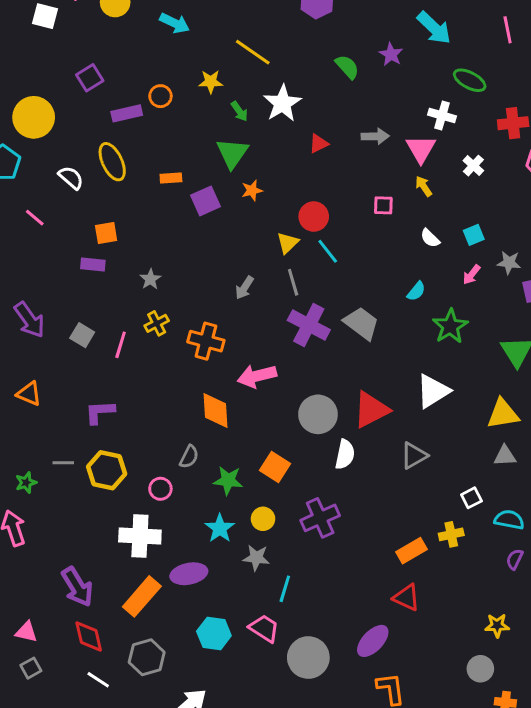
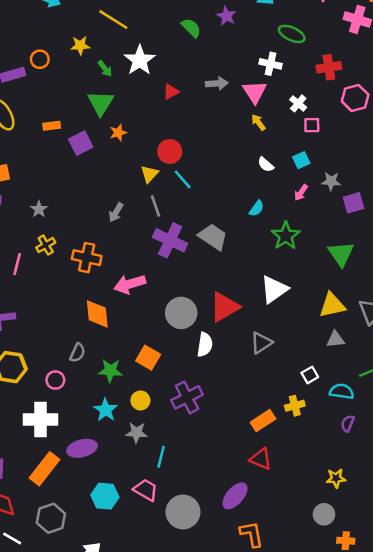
pink square: (383, 205) -> (312, 125), moved

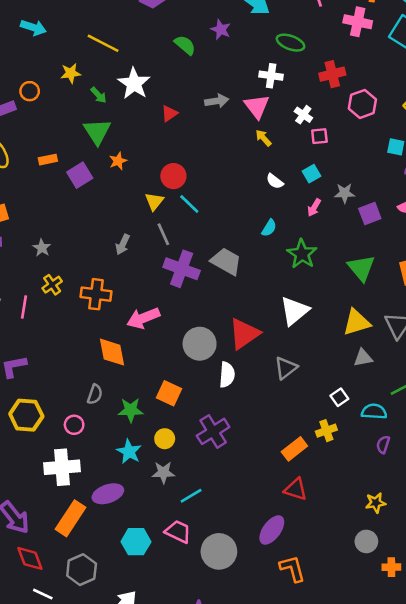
cyan line: (161, 457) -> (191, 496), turned 50

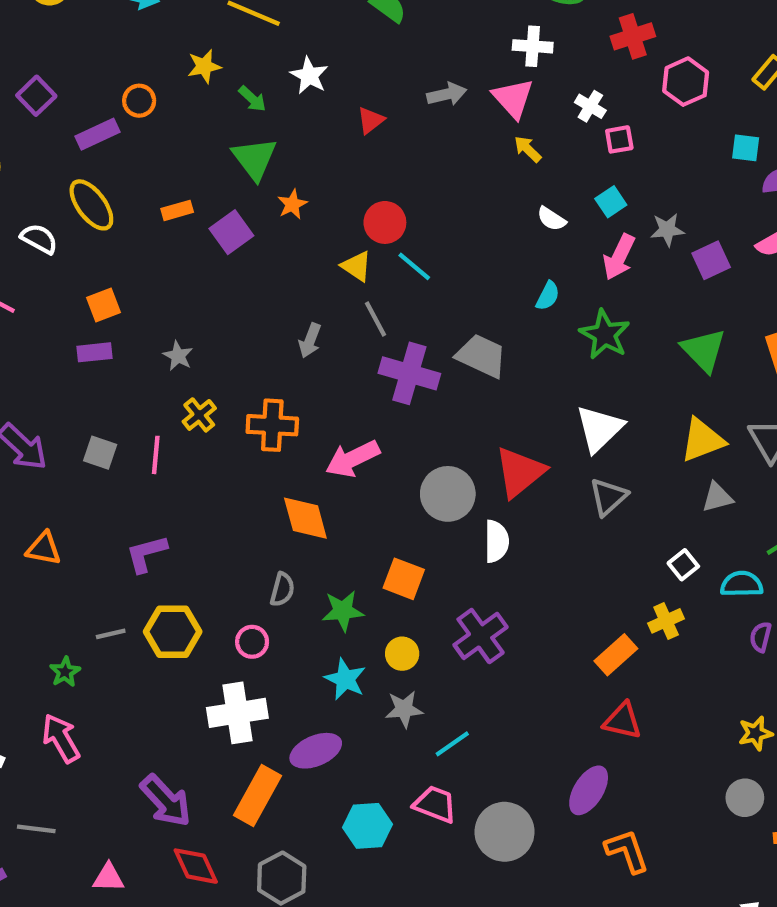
white star: (134, 83) -> (309, 75), size x0.7
yellow triangle: (154, 201) -> (357, 266), turned -30
pink arrow: (314, 208) -> (619, 257), size x1.5
gray triangle: (286, 368) -> (608, 497), moved

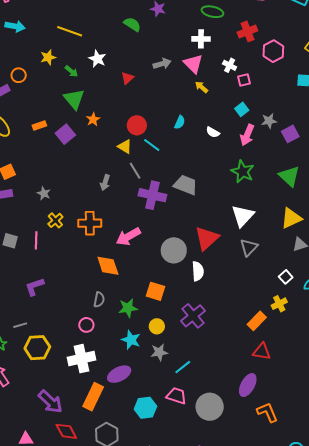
white semicircle: (552, 219) -> (213, 132), moved
cyan semicircle: (548, 296) -> (180, 122), moved
yellow hexagon: (173, 632) -> (37, 348), moved

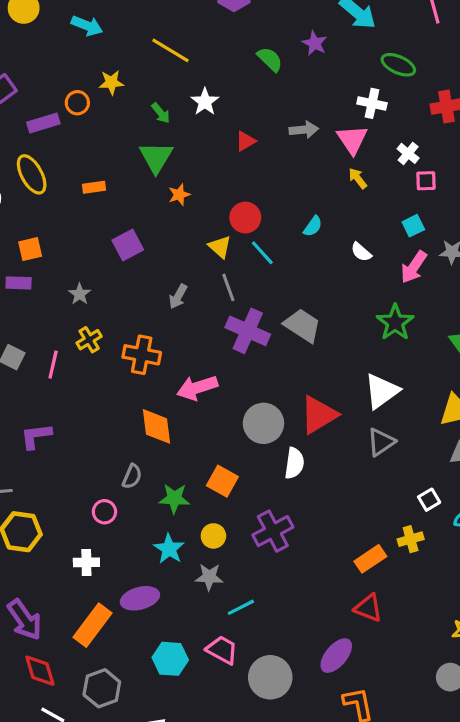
yellow star: (48, 57) -> (111, 82), moved
purple square: (65, 134) -> (128, 245), moved
white cross: (82, 359) -> (86, 562), size x0.6

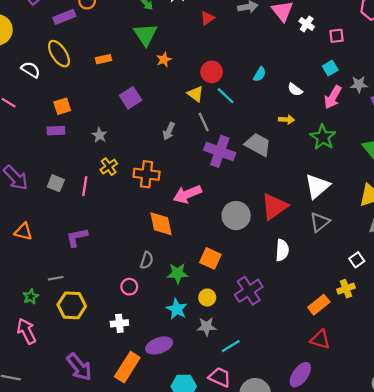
white cross: (408, 153) -> (307, 24), moved
yellow arrow: (358, 178) -> (286, 120), moved, turned 136
white semicircle: (294, 463) -> (282, 250), moved

